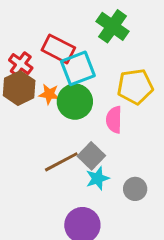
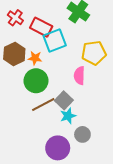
red cross: (21, 64) -> (15, 18), moved
green circle: (75, 102) -> (36, 81), moved
gray circle: (135, 189) -> (82, 134), moved

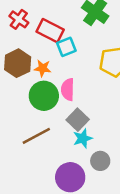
cyan square: (55, 40) -> (66, 47), size x0.7
pink semicircle: (79, 76) -> (68, 90), moved
brown line: (43, 105) -> (36, 136), moved

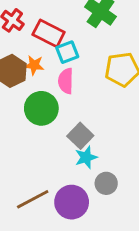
orange star: (43, 68) -> (34, 65), moved
pink semicircle: (68, 90) -> (66, 81), moved
brown line: (36, 136) -> (33, 199), moved

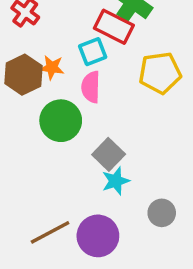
red rectangle: (49, 33) -> (114, 27), moved
gray circle: (106, 183) -> (162, 213), moved

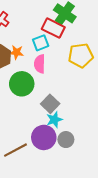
gray circle: (162, 213) -> (66, 140), moved
purple circle: (98, 236) -> (44, 137), moved

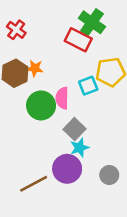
cyan square: (41, 43) -> (88, 86), moved
pink semicircle: (40, 64) -> (62, 98), moved
gray circle: (66, 140) -> (109, 175), moved

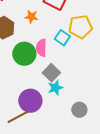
orange star: (35, 68) -> (31, 17), moved
cyan square: (88, 86) -> (62, 38), turned -35
purple circle: (67, 169) -> (30, 101), moved

